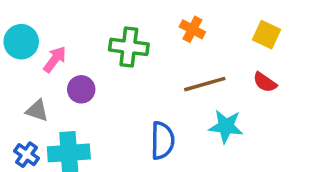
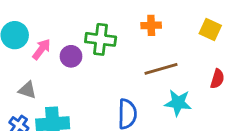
orange cross: (192, 29) -> (151, 25), turned -30
red semicircle: (265, 82) -> (217, 79), moved, turned -108
purple circle: (81, 89) -> (71, 56), moved

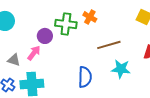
orange cross: (151, 25) -> (90, 17), moved, turned 32
pink arrow: (41, 49) -> (34, 53), moved

